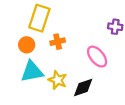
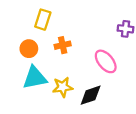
yellow rectangle: (39, 18) -> (43, 20), size x0.7
yellow star: (58, 80) -> (63, 87), turned -30

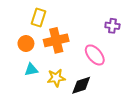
orange cross: (63, 45) -> (56, 40), size x1.6
cyan triangle: (35, 78) -> (31, 70), size x0.6

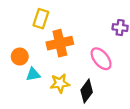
orange circle: (26, 44) -> (20, 57), moved
black diamond: (81, 85) -> (87, 91), turned -35

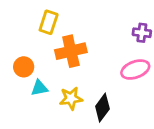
pink ellipse: (101, 59) -> (135, 70), moved, turned -70

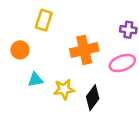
orange cross: (71, 51) -> (84, 50), moved
orange circle: (24, 67) -> (20, 50), moved

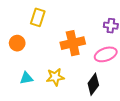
cyan triangle: (35, 80) -> (26, 78), moved
black diamond: (93, 98) -> (93, 84), moved

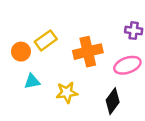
yellow rectangle: (38, 17) -> (46, 40), moved, turned 36
cyan triangle: (26, 78) -> (32, 81), moved

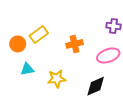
orange cross: (88, 52) -> (75, 44), size x0.7
black diamond: (113, 101) -> (96, 86), turned 30

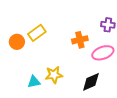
orange cross: (75, 44) -> (80, 40), moved
cyan triangle: (27, 69) -> (34, 82), moved

